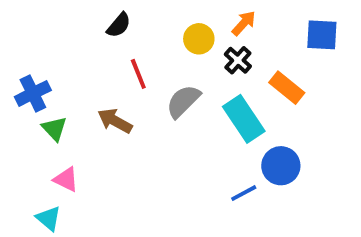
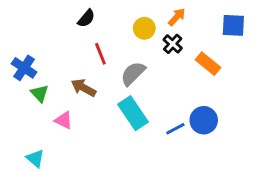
blue cross: (33, 93) -> (24, 68), turned -30
cyan rectangle: (244, 119) -> (133, 113), moved
pink triangle: (66, 179) -> (64, 120), moved
blue line: (244, 193) -> (175, 129), moved

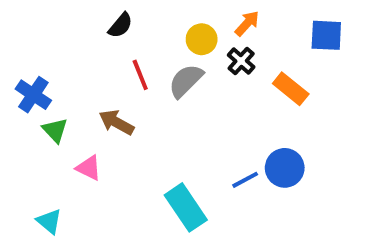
gray semicircle: (133, 74) -> (186, 81), moved
cyan rectangle: (133, 113) -> (186, 207), moved

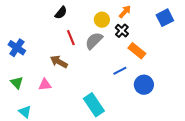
blue square: (326, 35) -> (165, 18), turned -30
orange rectangle: (291, 89) -> (137, 51), moved
green triangle: (55, 130) -> (17, 83), moved
pink triangle: (89, 168) -> (45, 85), turned -32
blue line: (245, 180) -> (120, 71), moved

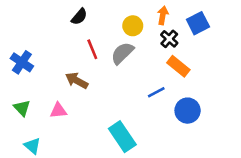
orange arrow: (125, 12) -> (163, 15), turned -32
blue square: (165, 18) -> (198, 23), moved
black cross: (122, 31) -> (169, 39), moved

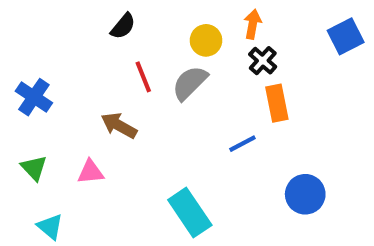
blue square: (198, 23) -> (346, 36), moved
orange rectangle: (178, 66) -> (277, 103), turned 40
blue circle: (188, 111) -> (305, 194), moved

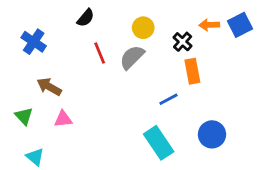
orange arrow: (253, 24) -> (209, 25), moved, turned -102
blue cross: (34, 97) -> (34, 42), moved
brown arrow: (119, 125) -> (49, 87), moved
cyan rectangle: (190, 212) -> (159, 143), moved

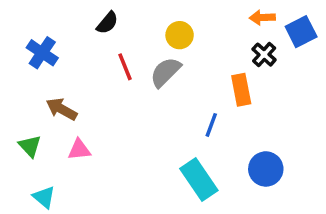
orange arrow: (209, 25) -> (262, 18), moved
black cross: (183, 42) -> (264, 55), moved
blue line: (168, 99) -> (211, 125), turned -42

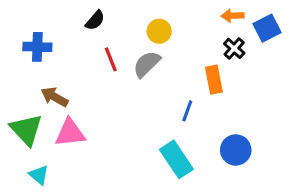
blue cross: (42, 53) -> (37, 47), turned -32
green triangle: (30, 146) -> (26, 130), size x1.6
pink triangle: (79, 150) -> (70, 133), size x1.5

